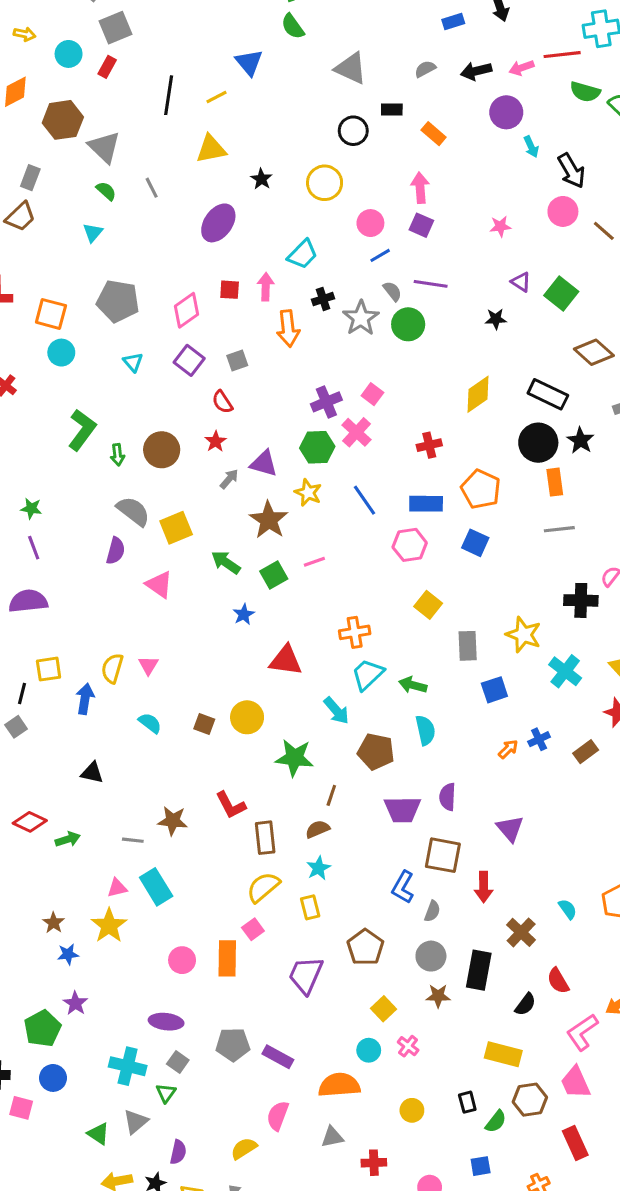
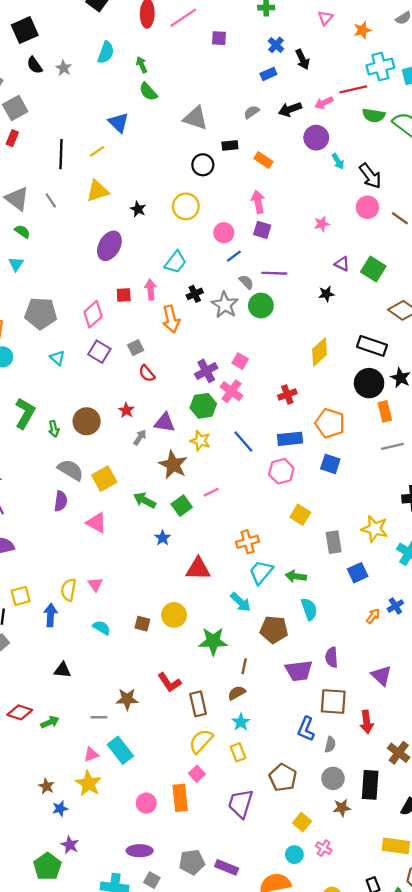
gray line: (152, 188) -> (51, 201), moved
red semicircle: (222, 402) -> (147, 373), moved

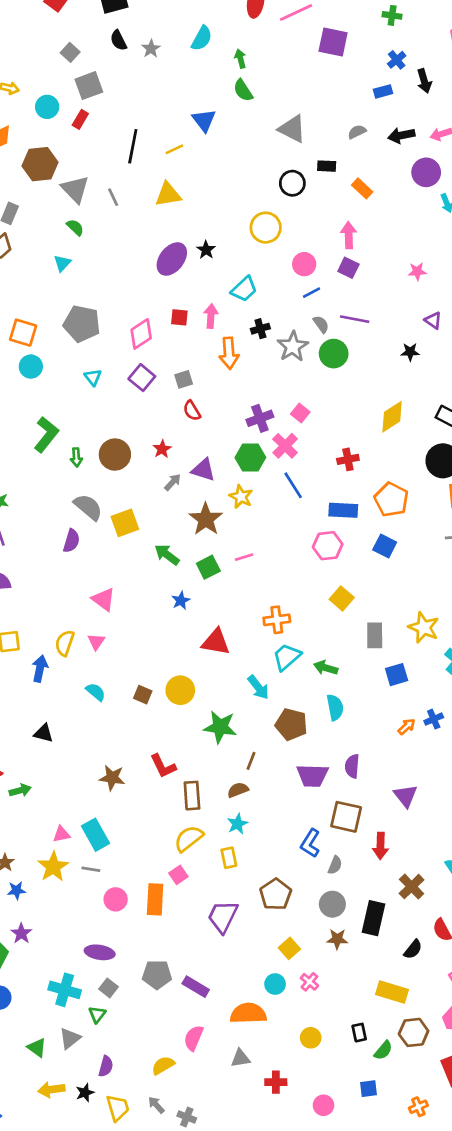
purple square: (219, 38) -> (333, 42), size x1.6
black star: (138, 209) -> (206, 250), moved
blue line: (243, 441) -> (293, 485), moved
pink triangle: (96, 523) -> (103, 599), moved
gray line: (99, 717) -> (91, 869), moved

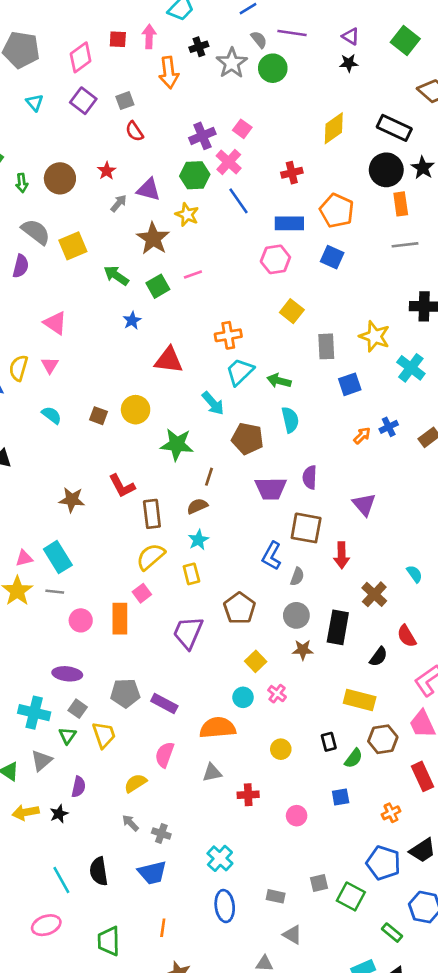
purple triangle: (433, 320) -> (351, 36), moved
yellow trapezoid: (118, 1108) -> (104, 735), moved

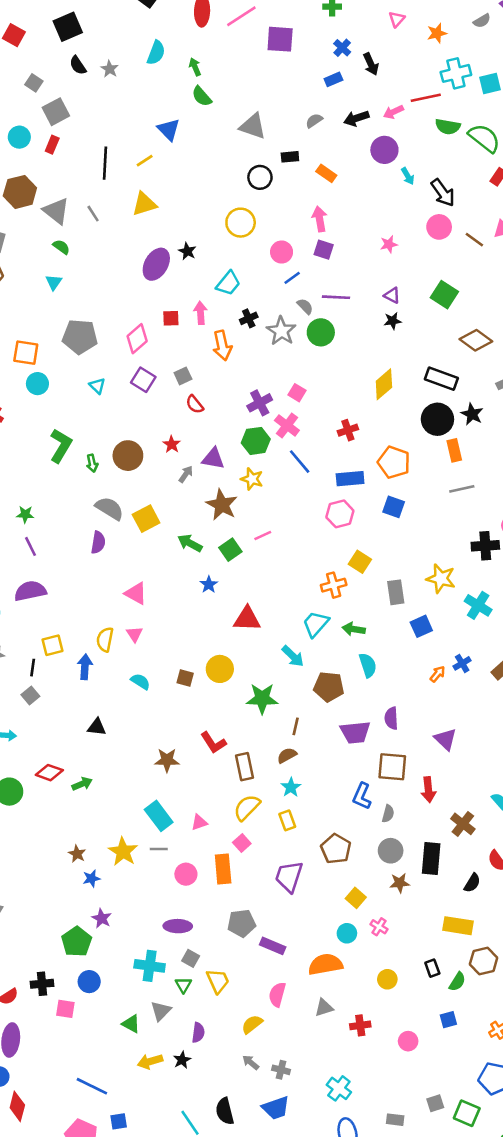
orange cross: (228, 335) -> (334, 585), moved
pink triangle: (24, 558) -> (199, 822), moved
gray pentagon: (125, 693) -> (242, 923), moved

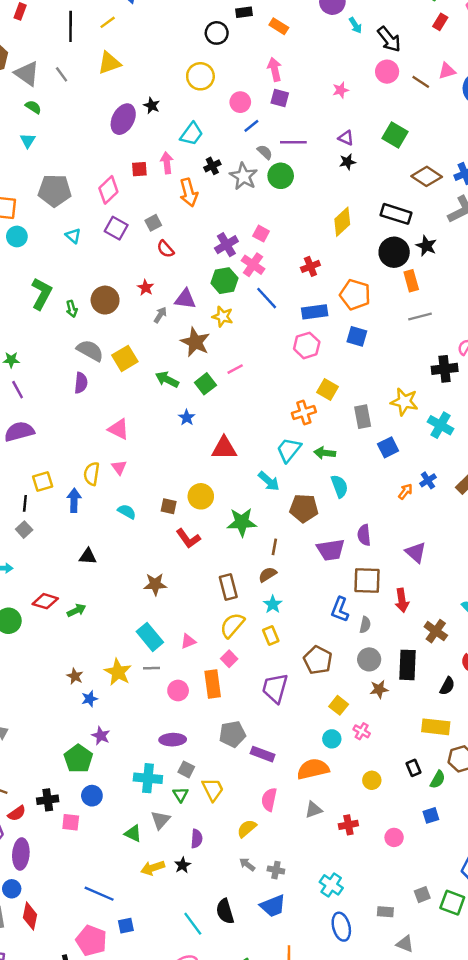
red L-shape: (213, 743) -> (188, 538), moved

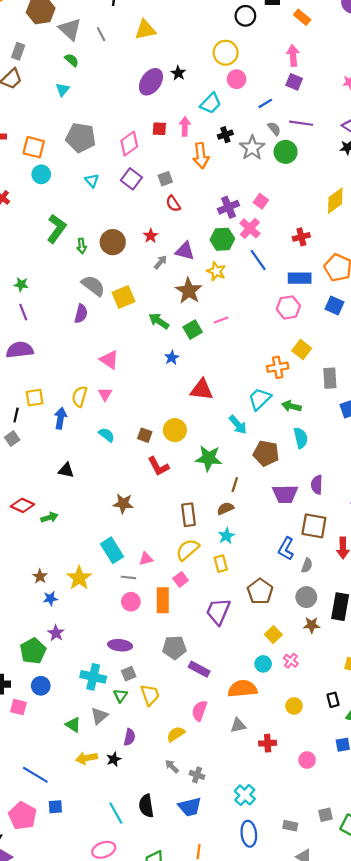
pink circle: (240, 102) -> (237, 79), moved
gray line: (151, 668) -> (128, 577), moved
gray square: (186, 769) -> (129, 674), turned 32

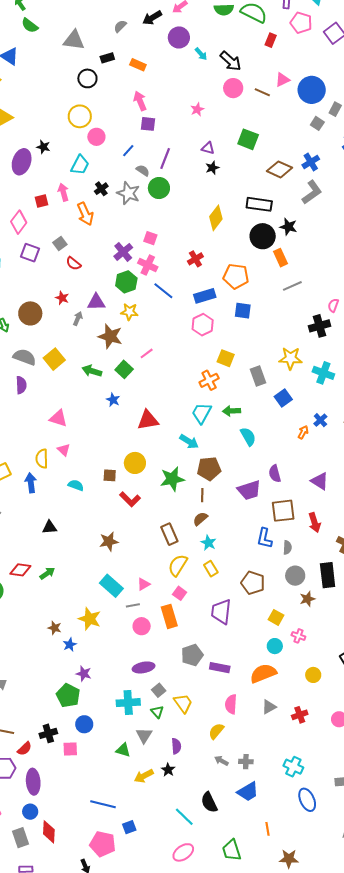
purple line: (301, 123) -> (165, 159), turned -60
brown pentagon: (266, 453) -> (209, 469), moved

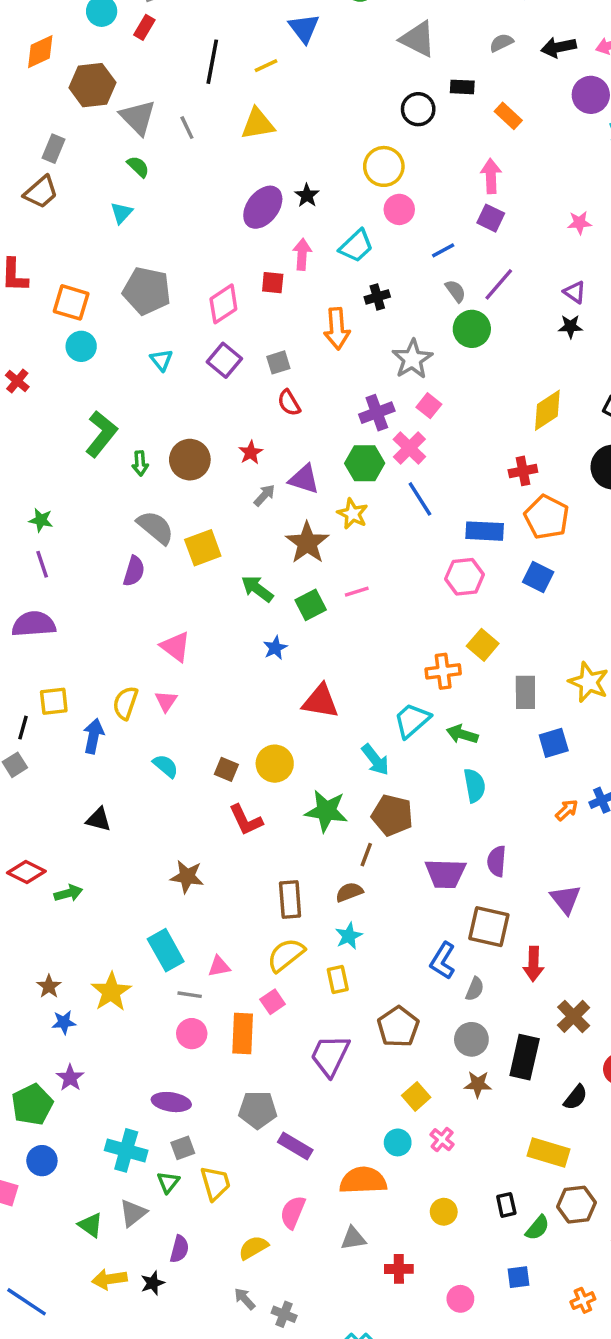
pink arrow: (63, 192) -> (302, 254), moved
gray star: (128, 193) -> (412, 359), moved
red cross: (195, 259) -> (523, 471), moved

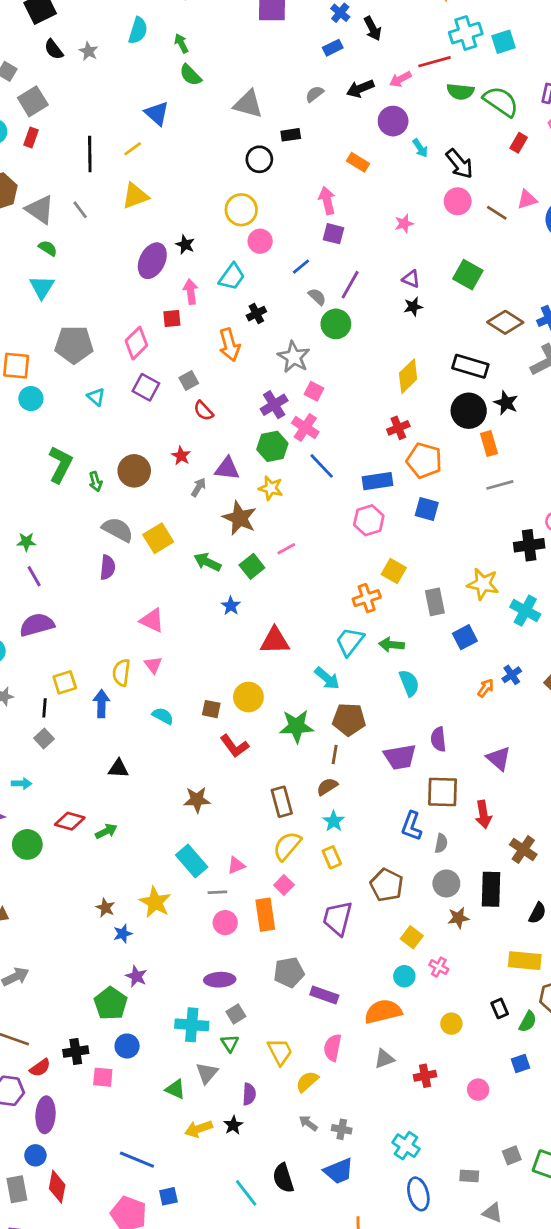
orange rectangle: (508, 116) -> (358, 162), moved
cyan triangle: (121, 213) -> (42, 287), size x1.4
yellow trapezoid: (215, 1183) -> (280, 1052), moved

